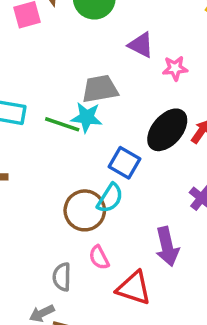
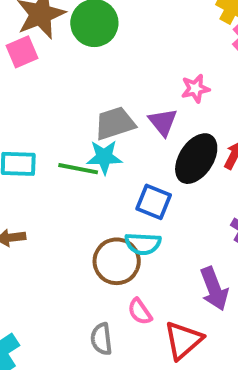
purple triangle: (141, 45) -> (163, 122), moved, turned 32
cyan semicircle: (110, 198) -> (143, 244), turned 68
red triangle: (134, 288) -> (183, 340), turned -51

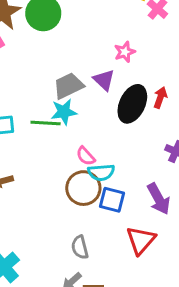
blue square: (154, 202) -> (112, 200), moved
pink semicircle: (140, 312) -> (86, 156), moved

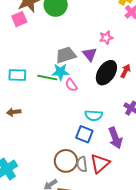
pink semicircle: (86, 156) -> (71, 85), moved
cyan semicircle: (101, 172) -> (94, 115), moved
brown circle: (83, 188) -> (66, 161), moved
gray semicircle: (80, 247) -> (82, 164), moved

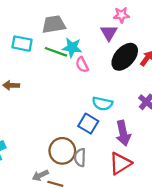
pink star: (106, 38) -> (121, 15), moved
gray trapezoid: (66, 55) -> (54, 24), moved
red triangle: (100, 164) -> (120, 163), moved

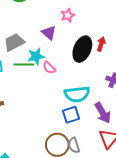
purple triangle: (109, 33) -> (49, 33), moved
cyan semicircle: (102, 104) -> (77, 94), size x1.4
blue square: (88, 124) -> (71, 115), turned -30

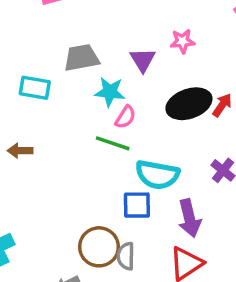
black ellipse: (82, 49) -> (189, 104), turned 30
green line: (24, 64) -> (113, 143), moved
pink semicircle: (49, 68) -> (125, 117), turned -120

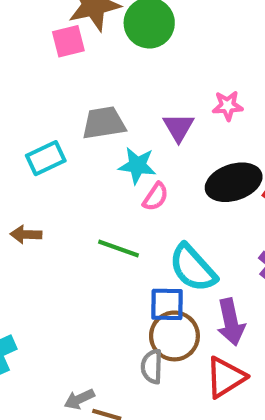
cyan rectangle: (35, 88) -> (46, 158), turned -36
green line: (113, 143) -> (118, 248), moved
cyan semicircle: (157, 175) -> (193, 268), turned 36
brown circle: (99, 247) -> (174, 336), moved

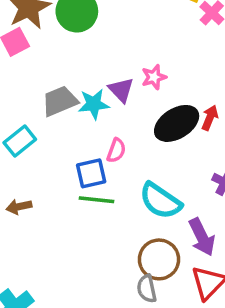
pink star: (228, 106) -> (154, 77), moved
cyan star: (137, 165) -> (94, 104), moved
blue square: (167, 304) -> (91, 173), moved

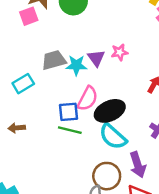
black ellipse: (177, 123) -> (110, 111), moved
pink semicircle: (116, 151) -> (88, 99), size x1.5

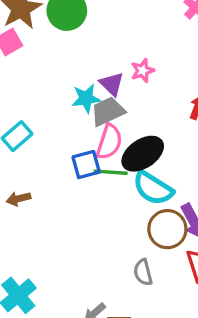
gray trapezoid: (54, 60) -> (108, 111), moved
green line: (70, 130) -> (111, 172), moved
brown circle: (107, 176) -> (167, 229), moved

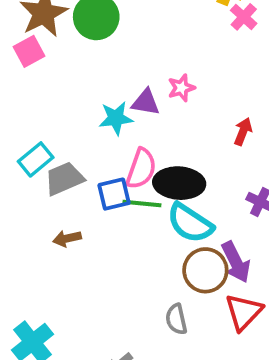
purple triangle: (112, 84) -> (146, 102), turned -36
gray trapezoid: (108, 111) -> (64, 179), moved
black ellipse: (143, 154) -> (179, 183), turned 36
brown arrow: (18, 199) -> (67, 239), moved

